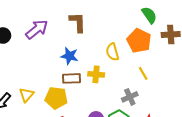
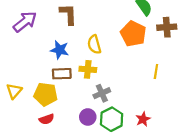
yellow semicircle: (112, 52) -> (94, 44), moved
yellow line: (143, 73) -> (156, 72), moved, turned 40
gray cross: (130, 97) -> (102, 93), moved

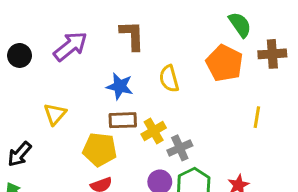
yellow cross: (88, 69) -> (154, 131), moved, turned -35
yellow triangle: (14, 91) -> (55, 114), moved

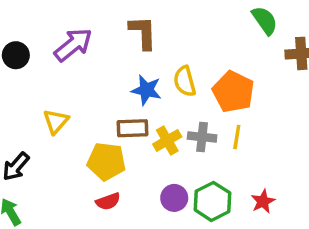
orange pentagon: (225, 63) -> (233, 92), moved
blue star: (120, 86) -> (146, 90), moved
yellow line: (257, 117) -> (237, 137), moved
gray cross: (180, 148) -> (202, 137), moved, turned 30

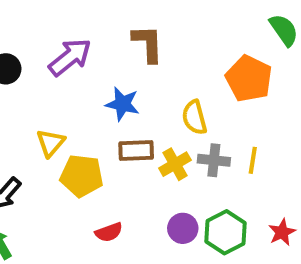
yellow semicircle: (185, 81) -> (194, 117), moved
blue star: (146, 90) -> (122, 104), moved
orange pentagon: (233, 92) -> (249, 79), moved
yellow pentagon: (106, 161) -> (82, 176), moved

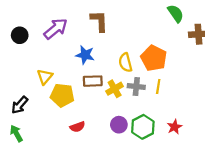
orange pentagon: (249, 79) -> (154, 58), moved

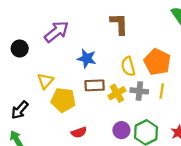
brown L-shape: (99, 21) -> (119, 24), moved
black circle: (20, 35) -> (20, 48), moved

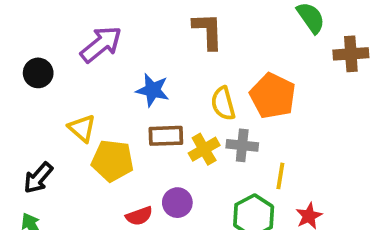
yellow triangle: (45, 81) -> (82, 128), turned -30
yellow line: (162, 91) -> (280, 176), moved
purple circle: (121, 130) -> (177, 203), moved

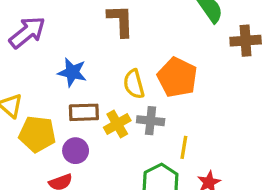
purple circle: (177, 203) -> (76, 151), moved

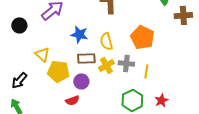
yellow semicircle: (134, 84) -> (106, 41), moved
yellow line: (184, 147) -> (146, 71), moved

